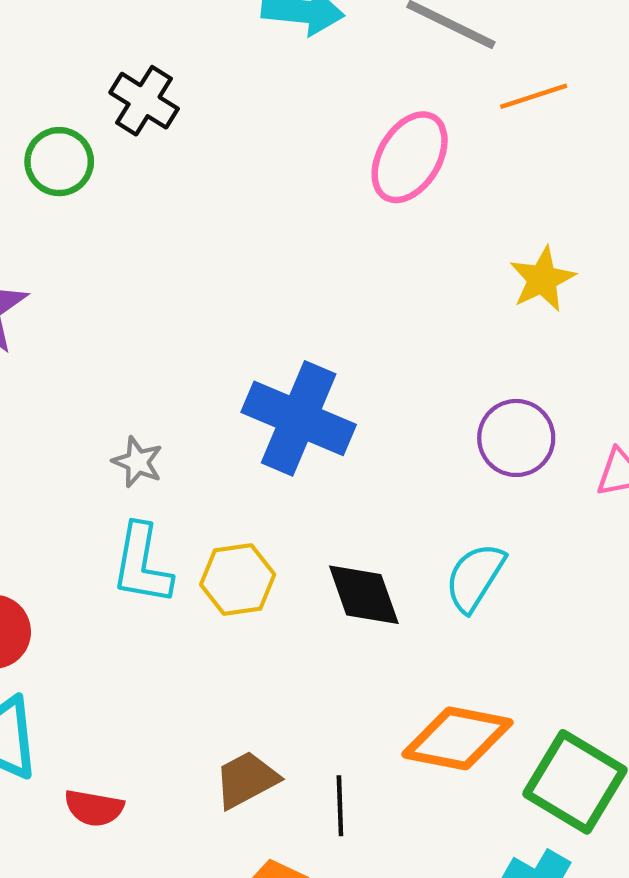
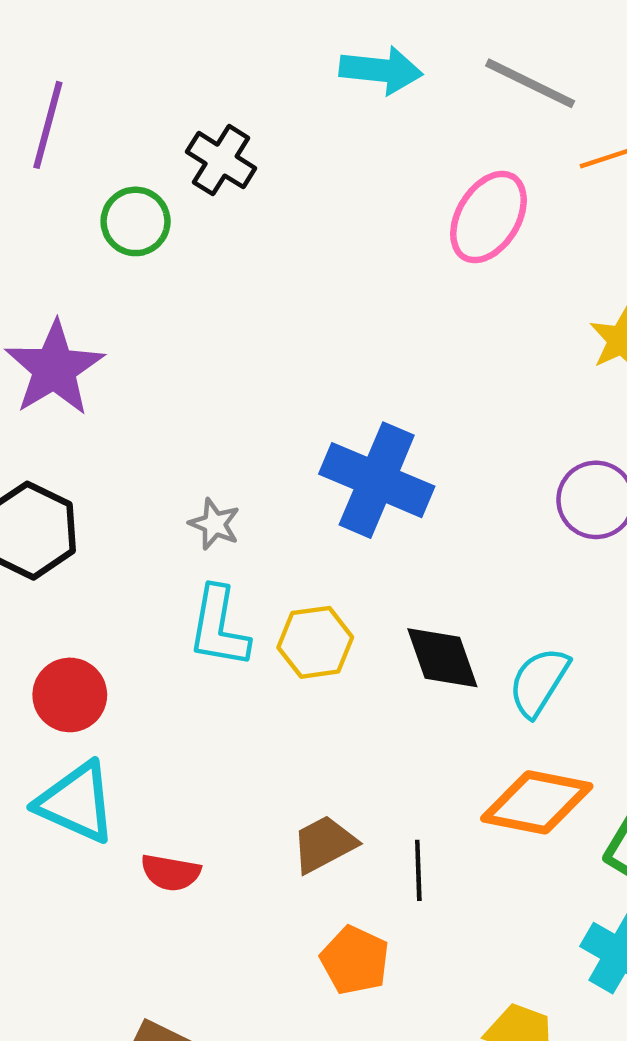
cyan semicircle: (475, 577) -> (539, 682), moved

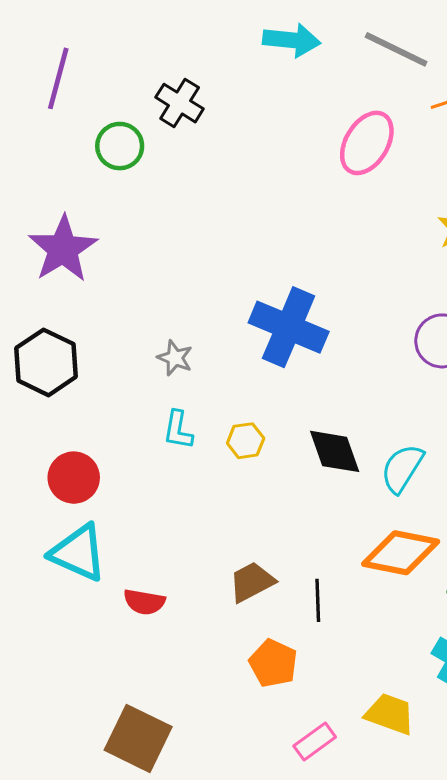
cyan L-shape: (219, 627) -> (178, 430), size x0.7
yellow hexagon: (315, 642) -> (246, 441), size x0.7

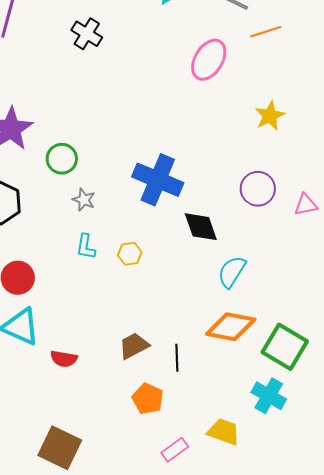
green circle: (120, 146) -> (62, 159), moved
black diamond: (335, 451) -> (201, 227), moved

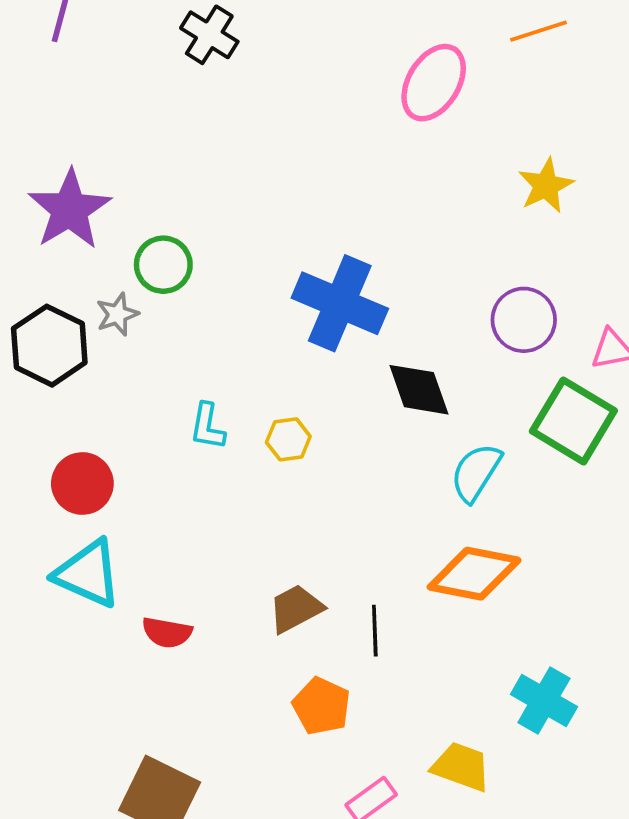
gray star: (84, 200) -> (117, 314), moved, turned 30
green square: (285, 347) -> (573, 421), moved

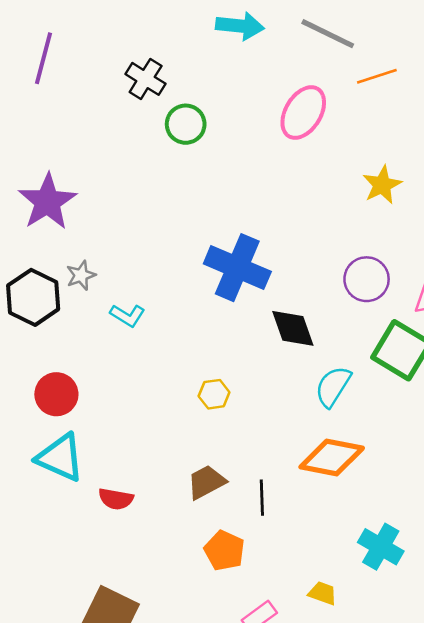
green circle: (163, 265) -> (186, 124), moved
cyan L-shape: (207, 426) -> (127, 315), moved, turned -68
yellow hexagon: (288, 439) -> (214, 394), moved
yellow trapezoid: (461, 767) -> (323, 593), size x0.7

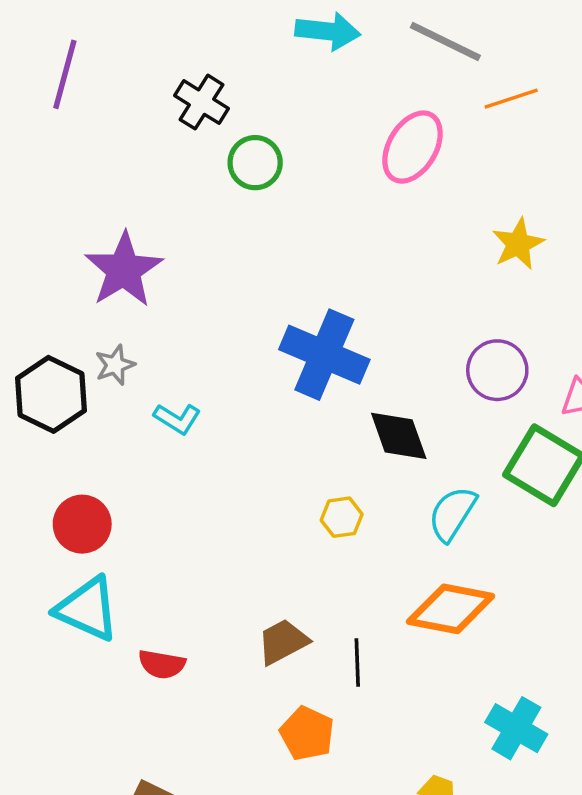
purple star: (47, 202) -> (124, 270), moved
yellow hexagon: (214, 394) -> (342, 517), moved

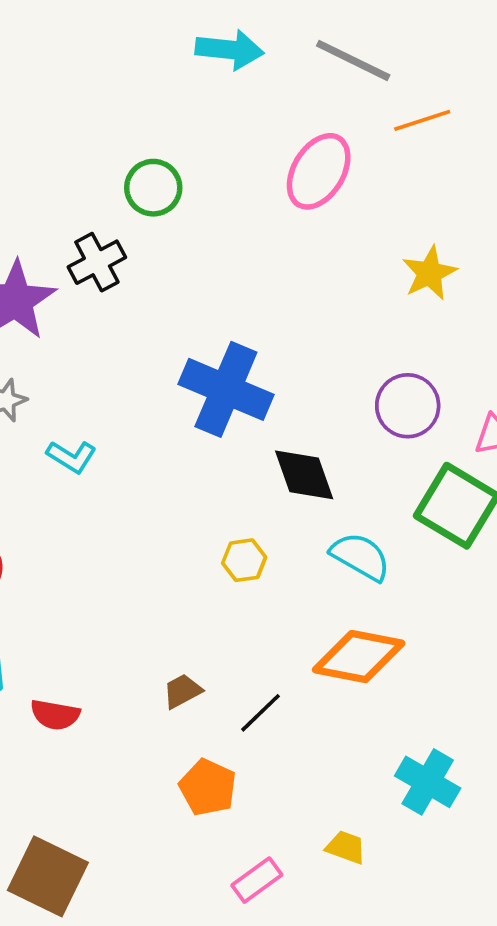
black cross: (202, 102) -> (97, 262), moved, turned 30
cyan semicircle: (452, 514) -> (360, 557), turned 88
brown trapezoid: (283, 642) -> (182, 691), size x0.7
black line: (357, 662) -> (260, 713), turned 48

